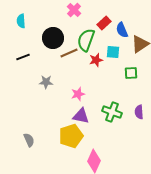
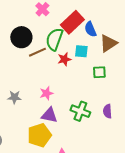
red rectangle: (104, 23) -> (72, 22), size x1.6
gray star: (46, 82) -> (14, 97), moved

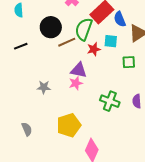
purple triangle: (49, 115) -> (79, 70), moved

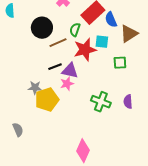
green semicircle: (84, 29) -> (75, 30), size x0.6
black line: (21, 46) -> (55, 67), moved
red star: (94, 49) -> (85, 50), size x1.6
yellow pentagon: (69, 125) -> (47, 100), moved

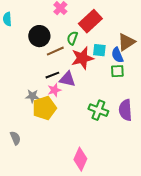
blue semicircle: (111, 20) -> (117, 55), moved
pink star: (67, 84) -> (54, 90), moved
purple semicircle: (128, 102) -> (125, 110), size x1.5

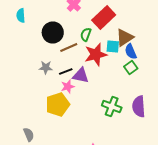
brown triangle: (126, 42) -> (125, 38), moved
green square: (117, 71) -> (131, 68), turned -32
gray star: (32, 96) -> (46, 68), moved

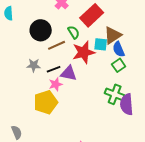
green semicircle: (86, 34) -> (74, 32), turned 128
green cross: (112, 106) -> (115, 94), moved

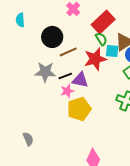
green semicircle: (74, 32) -> (101, 39), moved
gray star: (34, 65) -> (45, 72), size x1.5
yellow pentagon: (46, 102) -> (79, 109), moved

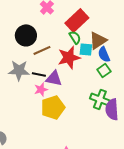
black line: (65, 76) -> (39, 74), turned 32

